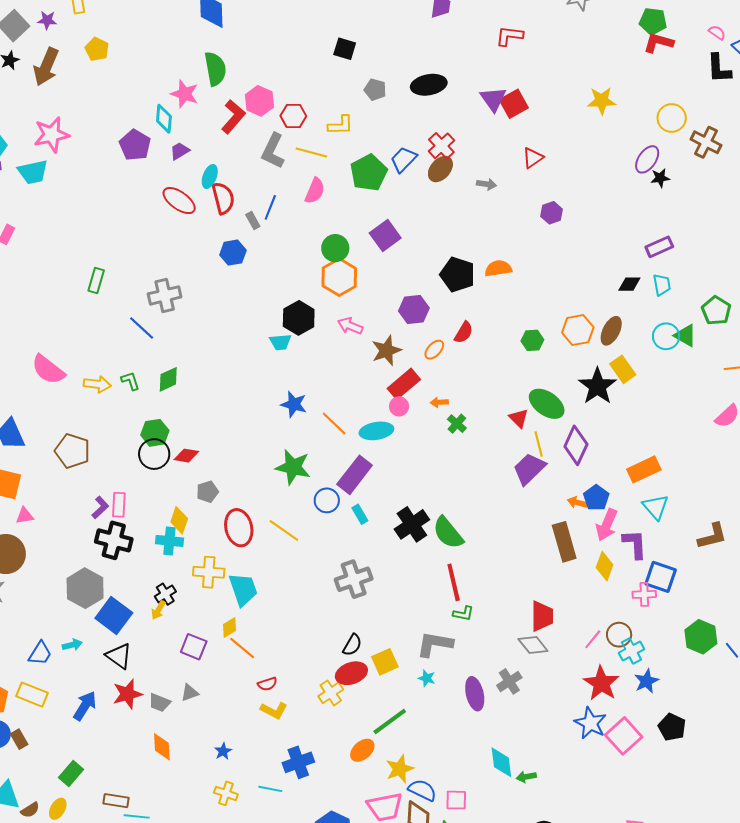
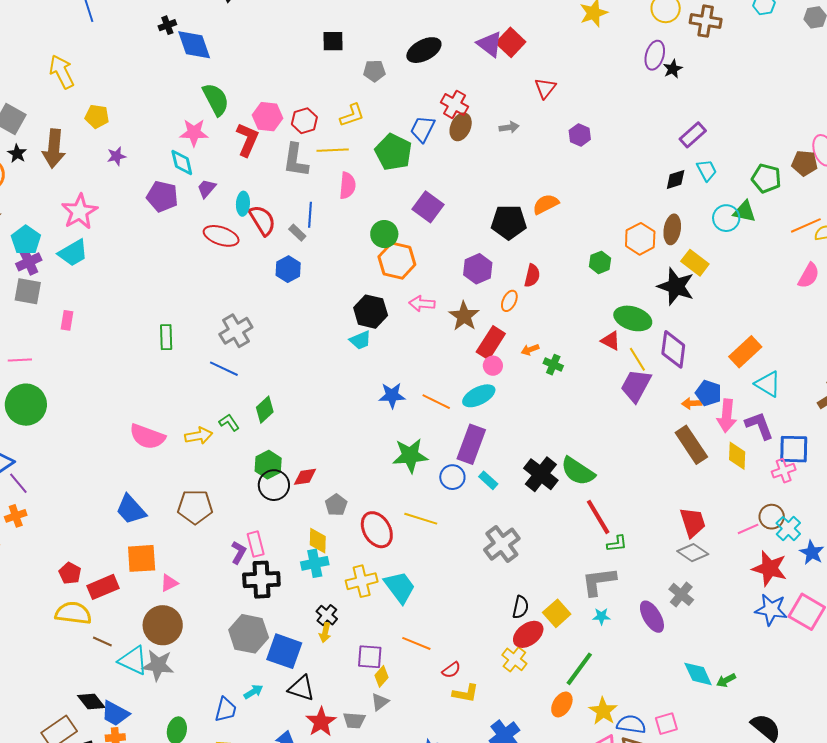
purple star: (47, 20) -> (116, 156), moved
yellow diamond: (229, 628) -> (382, 676), moved
pink line: (593, 639) -> (748, 529), turned 45

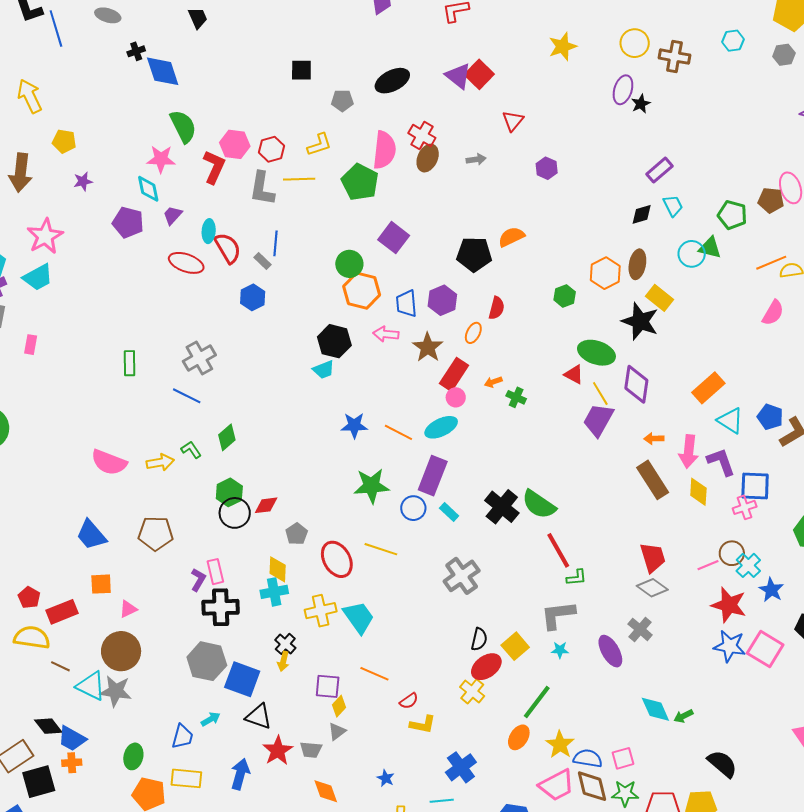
blue trapezoid: (423, 129) -> (406, 303), moved, turned -32
pink semicircle: (347, 186) -> (384, 150), moved, size x1.4
blue pentagon: (708, 393) -> (770, 417), moved
orange square: (142, 558) -> (101, 584), size x0.7

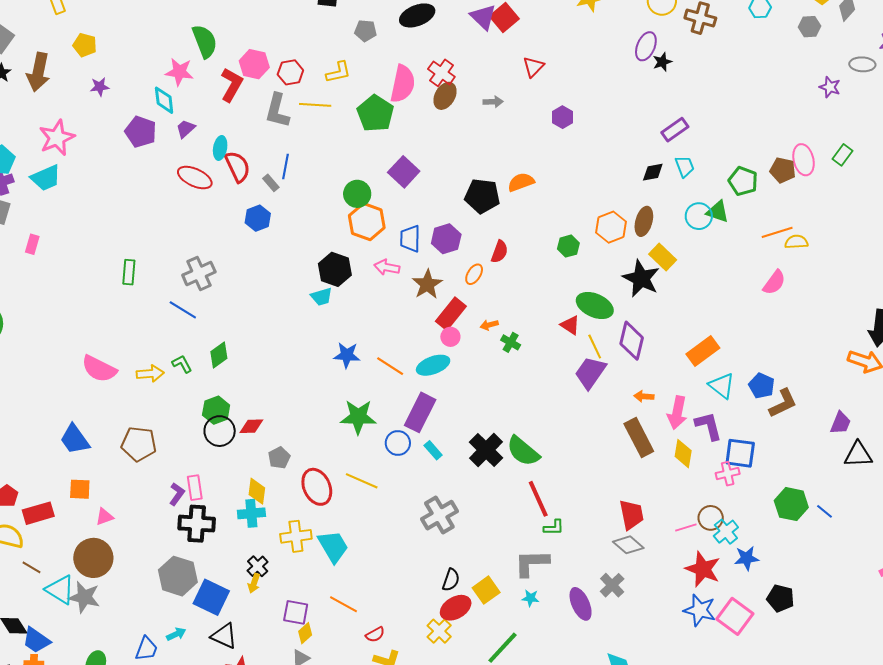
blue star: (771, 590) -> (747, 558), turned 30

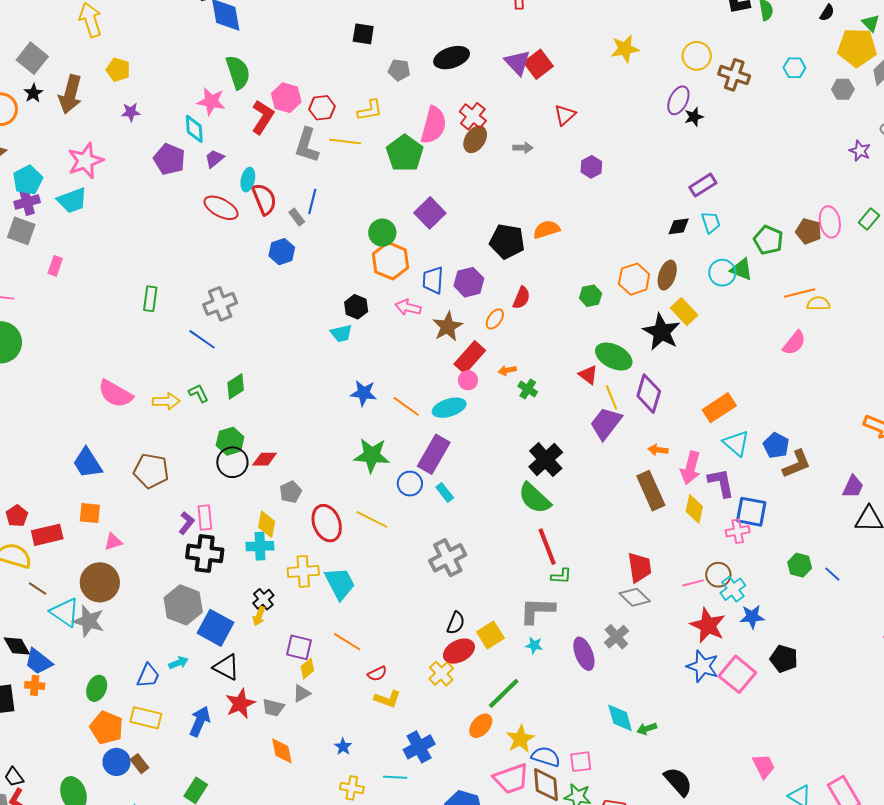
black hexagon: (335, 269) -> (356, 307), size x0.7
black cross: (486, 450) -> (546, 460), moved
green hexagon: (791, 504) -> (800, 565), size x0.7

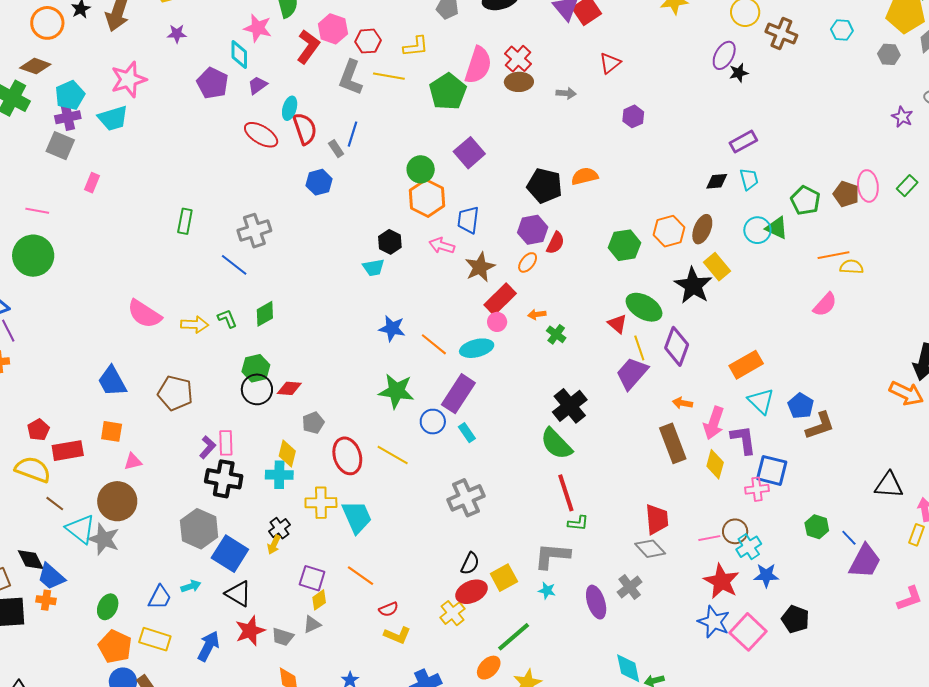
brown ellipse: (475, 139) -> (519, 82), turned 52
purple hexagon: (469, 282) -> (533, 230), moved
green hexagon: (591, 296) -> (625, 245), size x1.4
purple trapezoid: (853, 487) -> (865, 561), moved, size x1.5

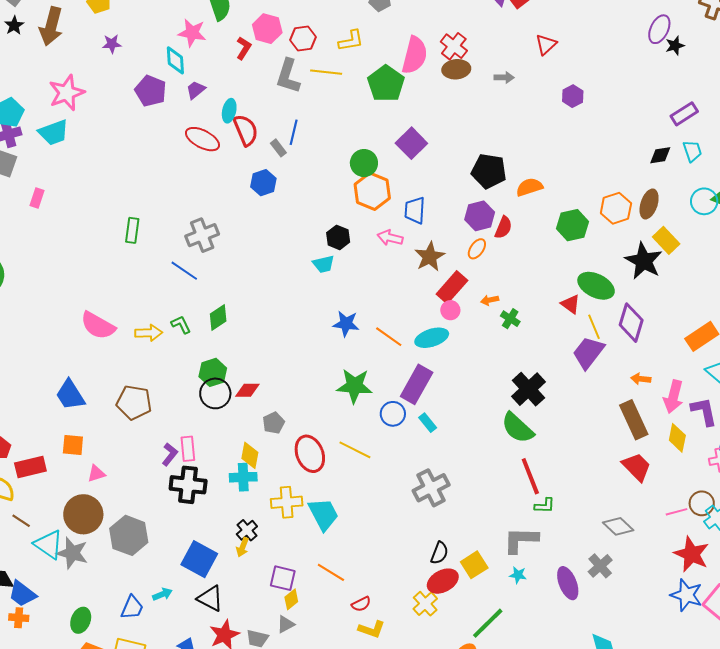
red L-shape: (308, 47) -> (244, 48), size x0.7
orange semicircle: (585, 176) -> (529, 187), moved
red trapezoid: (657, 519) -> (637, 467), moved, turned -36
gray hexagon: (199, 529) -> (129, 535), moved

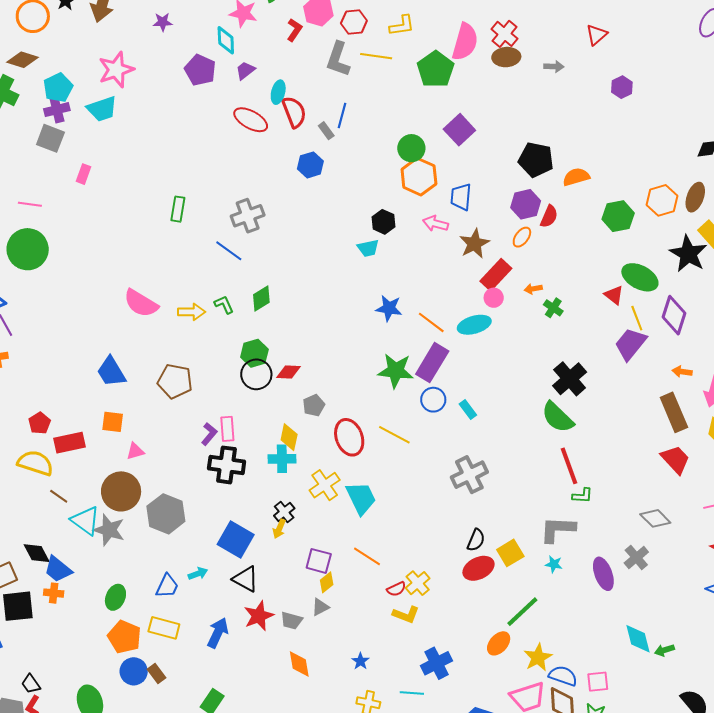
purple rectangle: (417, 384) -> (432, 363), moved
yellow cross: (287, 502) -> (325, 485), turned -32
yellow cross: (425, 604) -> (418, 583), moved

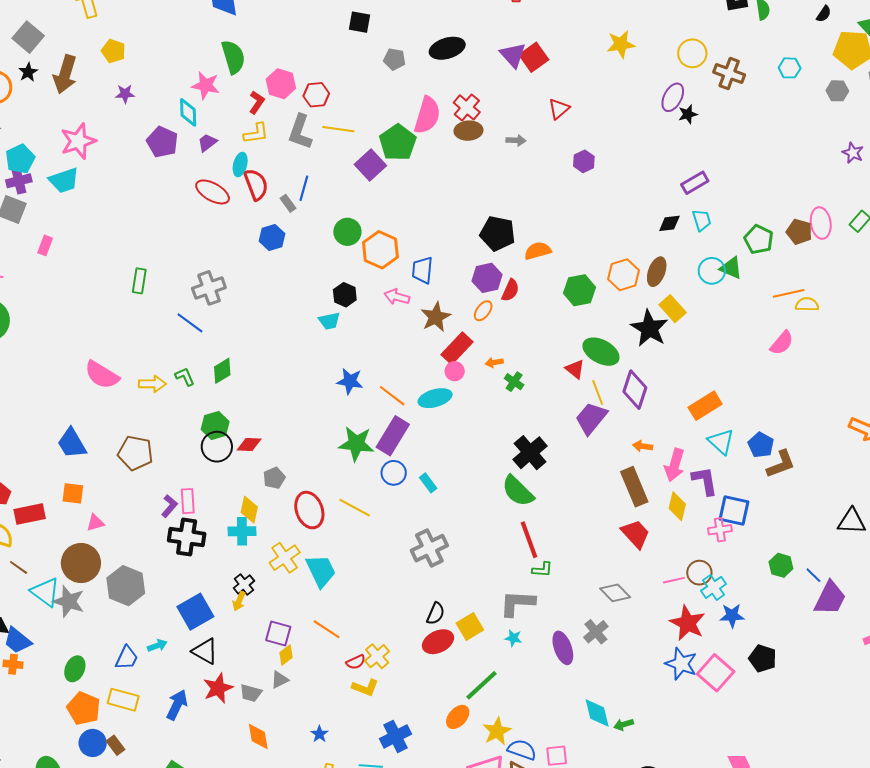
yellow L-shape: (402, 26) -> (256, 133), moved
purple square: (459, 130) -> (370, 165), moved
green circle: (411, 148) -> (347, 232), moved
blue square: (236, 540) -> (195, 612), turned 30

